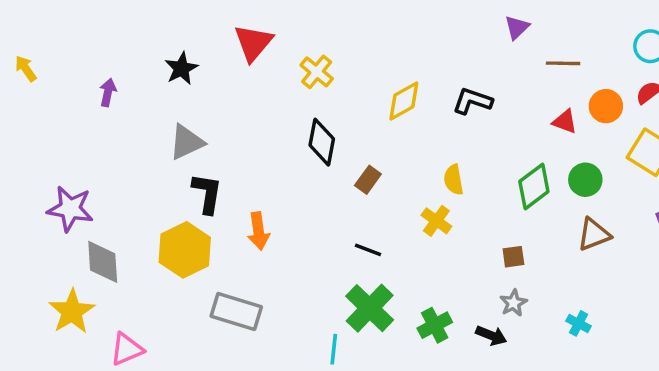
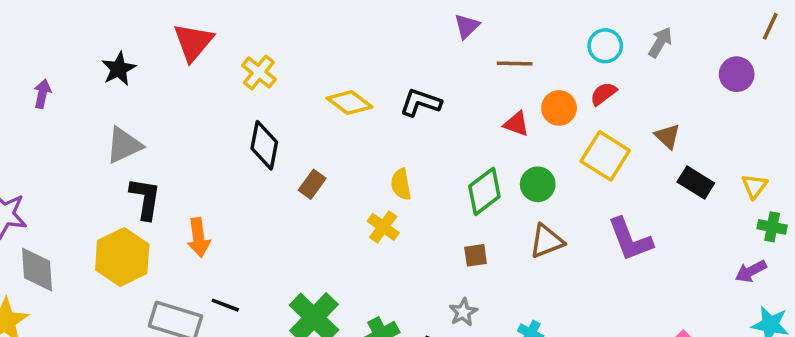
yellow diamond: (404, 101) -> (349, 103), turned 66
black line: (368, 250) -> (225, 305), moved
brown square: (513, 257) -> (476, 255), moved

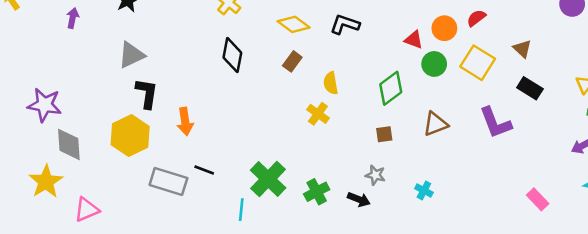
black rectangle: (696, 183) -> (530, 88), moved
brown rectangle: (312, 184) -> (292, 61), moved
green circle: (538, 184) -> (434, 64), moved
gray star: (463, 312) -> (375, 175), turned -30

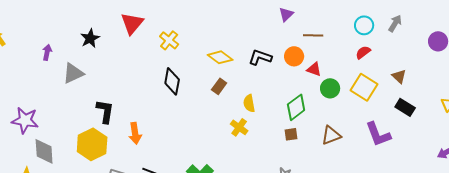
orange circle: (444, 28) -> (294, 56), moved
gray triangle: (131, 55) -> (73, 73), moved
brown square: (384, 134) -> (291, 134), moved

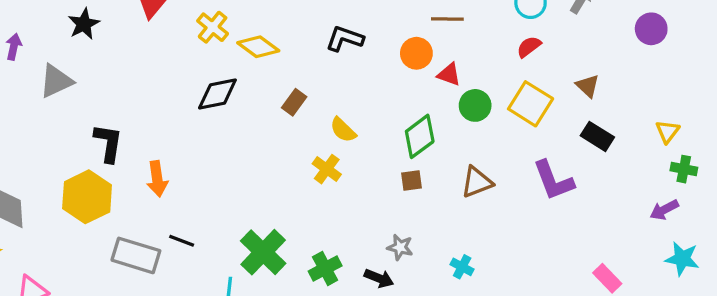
yellow diamond: (220, 57) -> (258, 47), moved
black L-shape: (260, 57) -> (345, 39), moved
black diamond: (172, 81) -> (217, 94), turned 68
yellow semicircle: (249, 103) -> (343, 130), turned -36

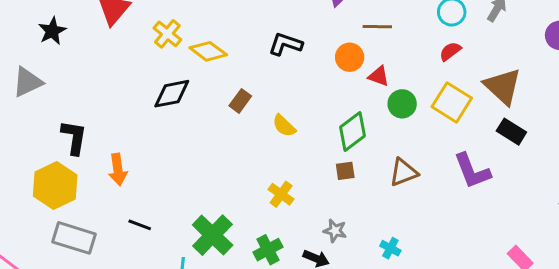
brown triangle: (588, 86) -> (503, 86), size x1.8
yellow cross: (327, 169) -> (281, 194), moved
gray rectangle: (136, 255) -> (74, 238), moved

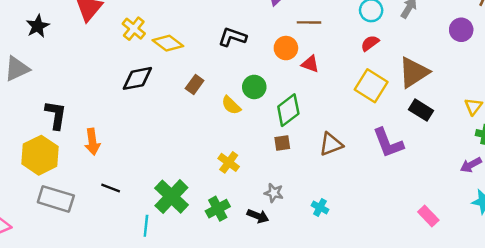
brown triangle: (503, 86) -> (414, 72), turned 44
green circle: (402, 104) -> (254, 87), moved

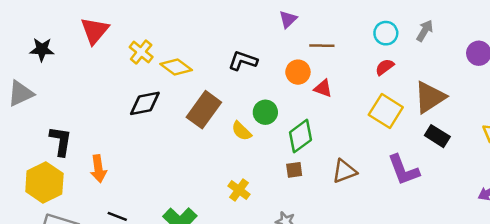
black star: (38, 26) -> (42, 49), turned 30
brown rectangle: (195, 85) -> (204, 110), size x1.8

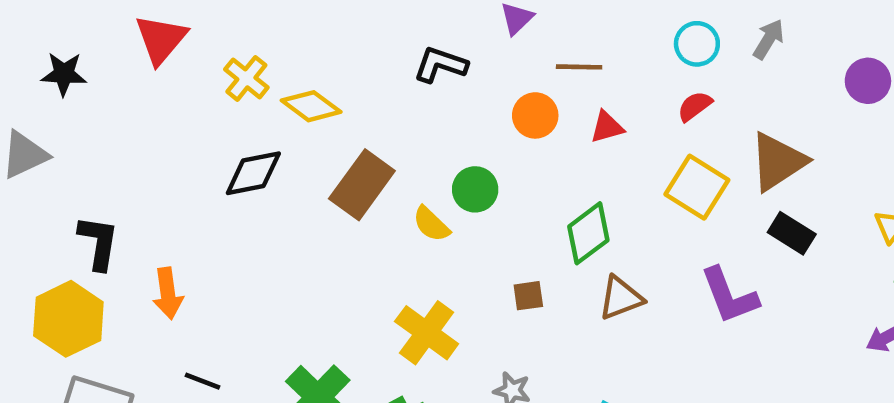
black L-shape: (243, 61) -> (440, 65), moved
red triangle: (323, 88) -> (607, 127), moved, turned -36
green diamond: (300, 136) -> (588, 233), moved
yellow cross: (239, 190) -> (427, 333), size x1.5

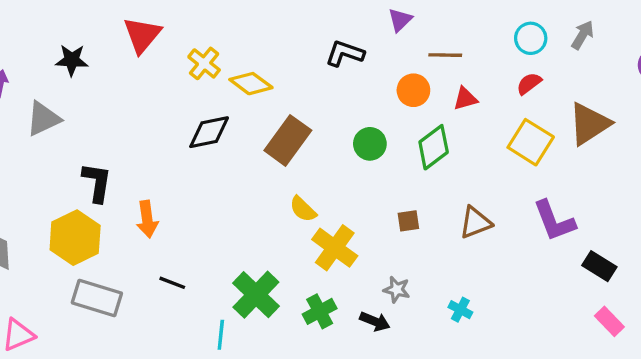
yellow semicircle: (431, 224) -> (303, 209), moved
green diamond: (588, 233) -> (434, 147), moved
black rectangle: (792, 233) -> (599, 266), moved

